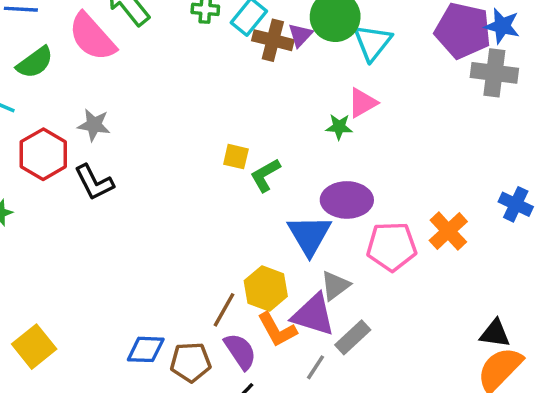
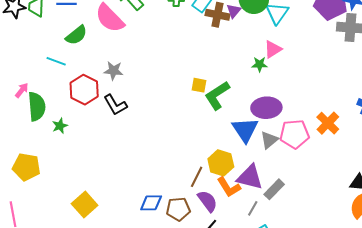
green L-shape: (265, 175) -> (217, 95), size x1.4
gray triangle: (335, 286) -> (269, 140), moved

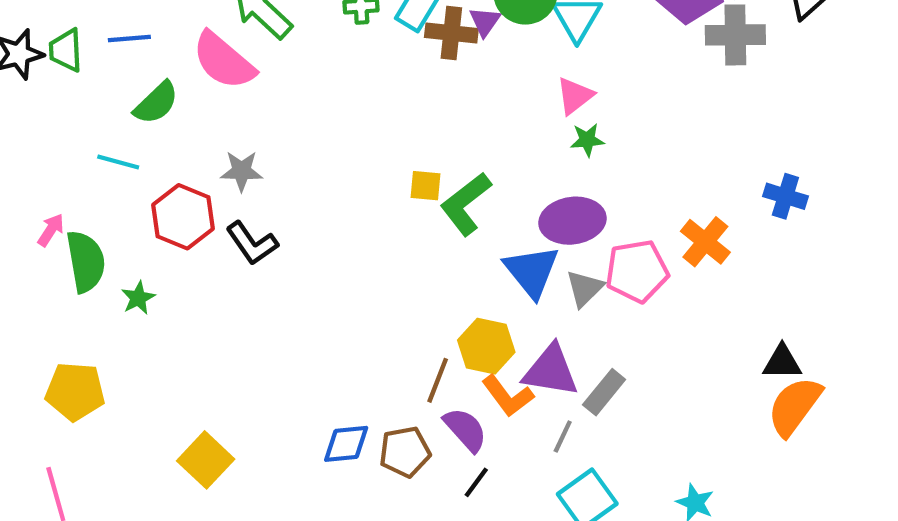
green star: (260, 64) -> (587, 140), moved

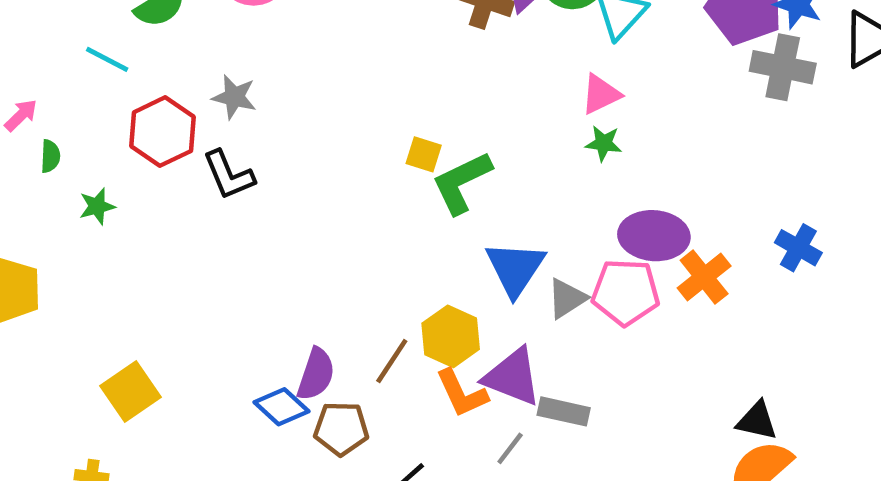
purple ellipse: (572, 221) -> (654, 236), moved
green semicircle: (86, 261) -> (50, 156), size x0.5
gray rectangle: (604, 392) -> (564, 411), turned 51
purple semicircle: (465, 430) -> (316, 374), moved, turned 48
blue diamond: (346, 444) -> (282, 407), turned 36

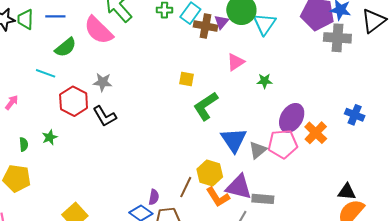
pink triangle: (601, 94) -> (236, 62), moved
yellow square: (424, 154) -> (187, 79), moved
green semicircle: (50, 156) -> (24, 144), moved
purple ellipse: (654, 236) -> (292, 118), turned -56
purple semicircle: (316, 374) -> (154, 197), size x0.7

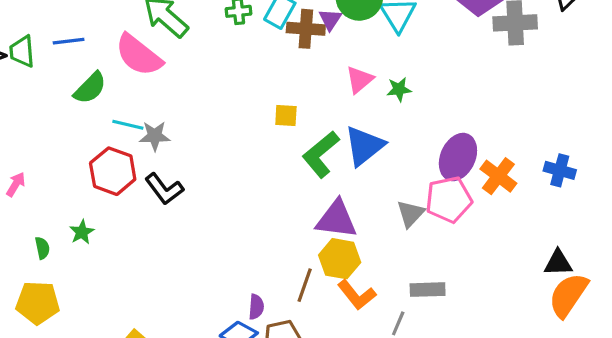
cyan line: (46, 73) -> (128, 125), moved
green star: (265, 81) -> (399, 89), moved
blue cross: (355, 115) -> (560, 170), moved
blue triangle: (234, 140) -> (364, 146), moved, turned 32
purple triangle: (239, 187) -> (336, 219), moved

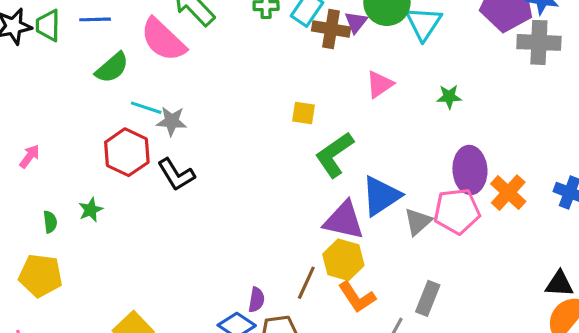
green star: (399, 89) -> (449, 97), moved
blue triangle: (364, 146) -> (381, 196), moved
purple ellipse: (458, 157) -> (470, 170), turned -33
gray rectangle: (428, 290) -> (428, 298), turned -72

